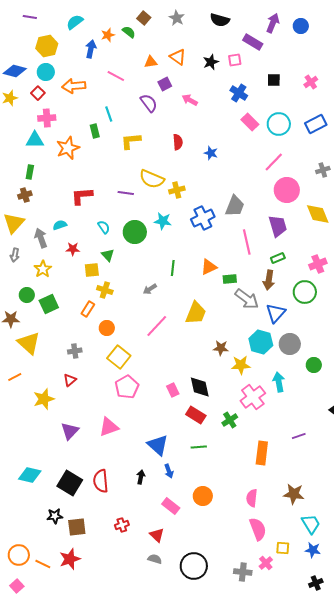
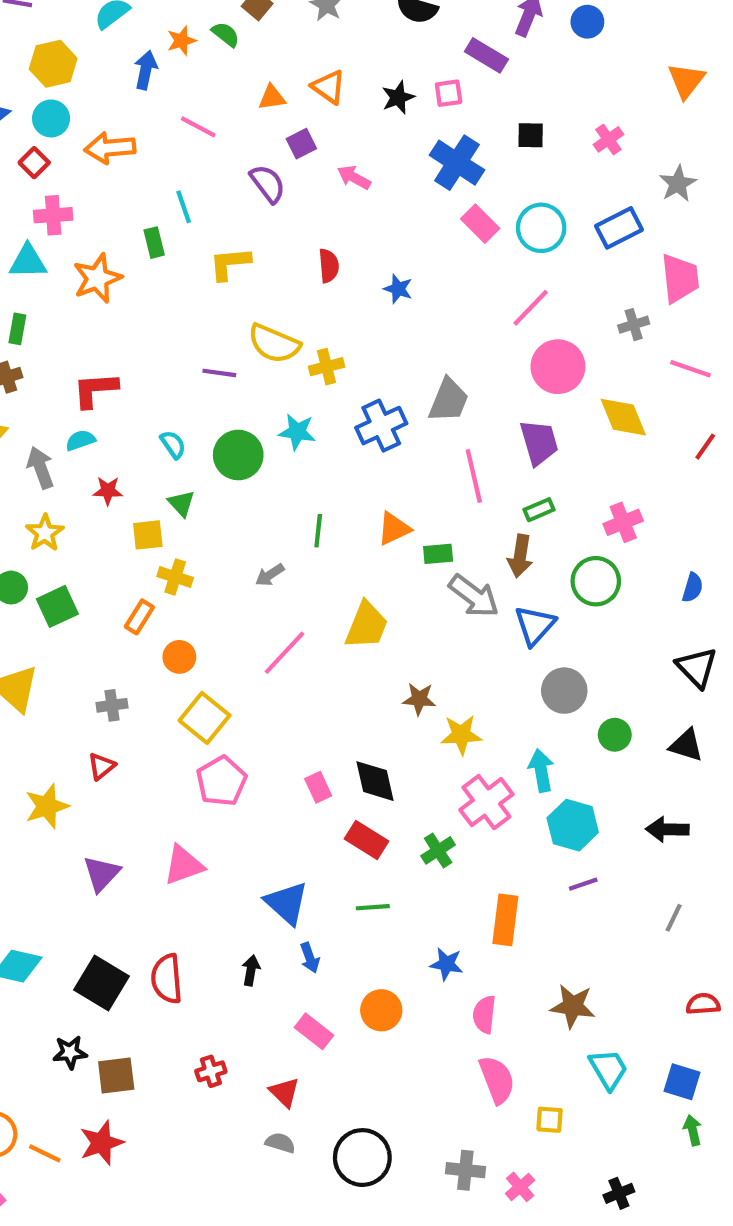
blue cross: (239, 93) -> (457, 163), size x1.4
red L-shape: (82, 196) -> (95, 390), moved
cyan hexagon: (261, 342) -> (573, 825), moved
blue star: (313, 550) -> (446, 964), moved
pink cross: (266, 563) -> (520, 1187), moved

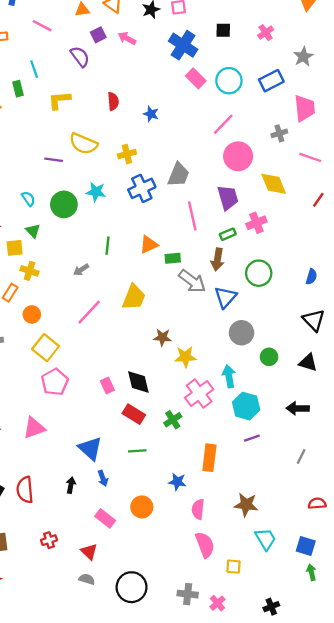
pink arrow: (354, 177) -> (127, 38), moved
yellow cross: (327, 367) -> (127, 154), moved
pink cross: (623, 522) -> (256, 223), moved

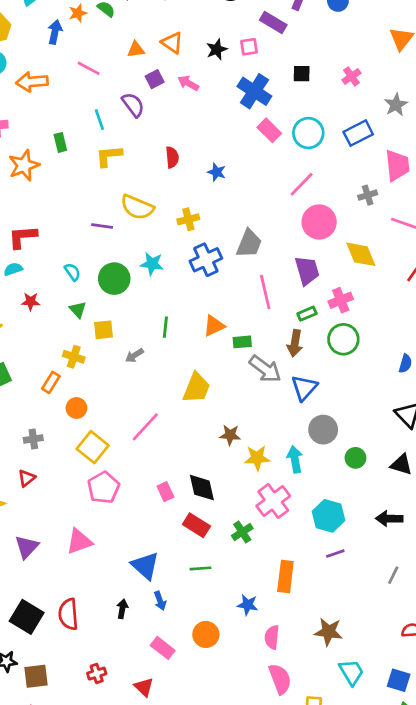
cyan line: (34, 69) -> (99, 120), moved
yellow square: (15, 248) -> (103, 330), moved
green circle: (259, 273) -> (343, 339), moved
pink line: (89, 312) -> (145, 427), moved
cyan arrow: (229, 376) -> (295, 459), moved

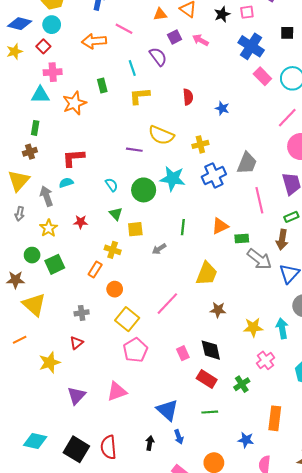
orange arrow: (32, 82) -> (94, 41), moved
cyan star: (152, 264) -> (173, 179), size x1.4
red star: (31, 302) -> (81, 222), moved
brown star: (230, 435) -> (218, 310), moved
pink cross: (273, 501) -> (266, 360), size x0.7

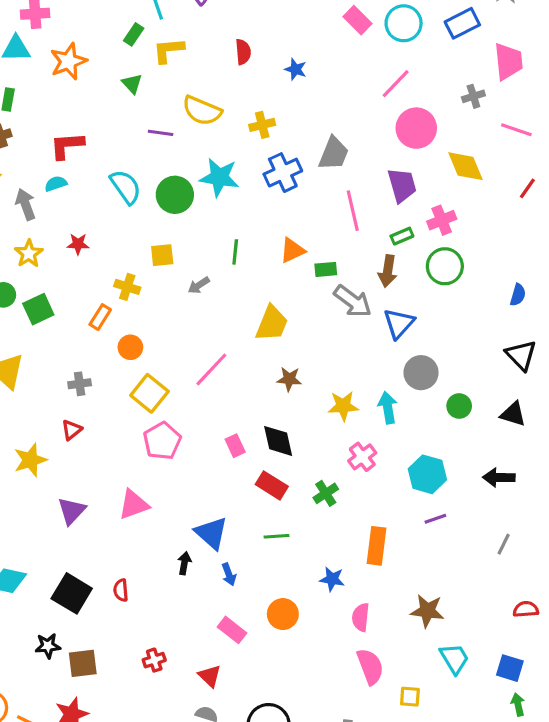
green rectangle: (102, 86) -> (134, 34), moved, turned 48
cyan semicircle: (112, 185) -> (126, 187), size x1.6
green triangle: (116, 214) -> (132, 84), moved
black arrow: (150, 443) -> (184, 563), moved
red semicircle: (108, 447) -> (121, 590), size x0.6

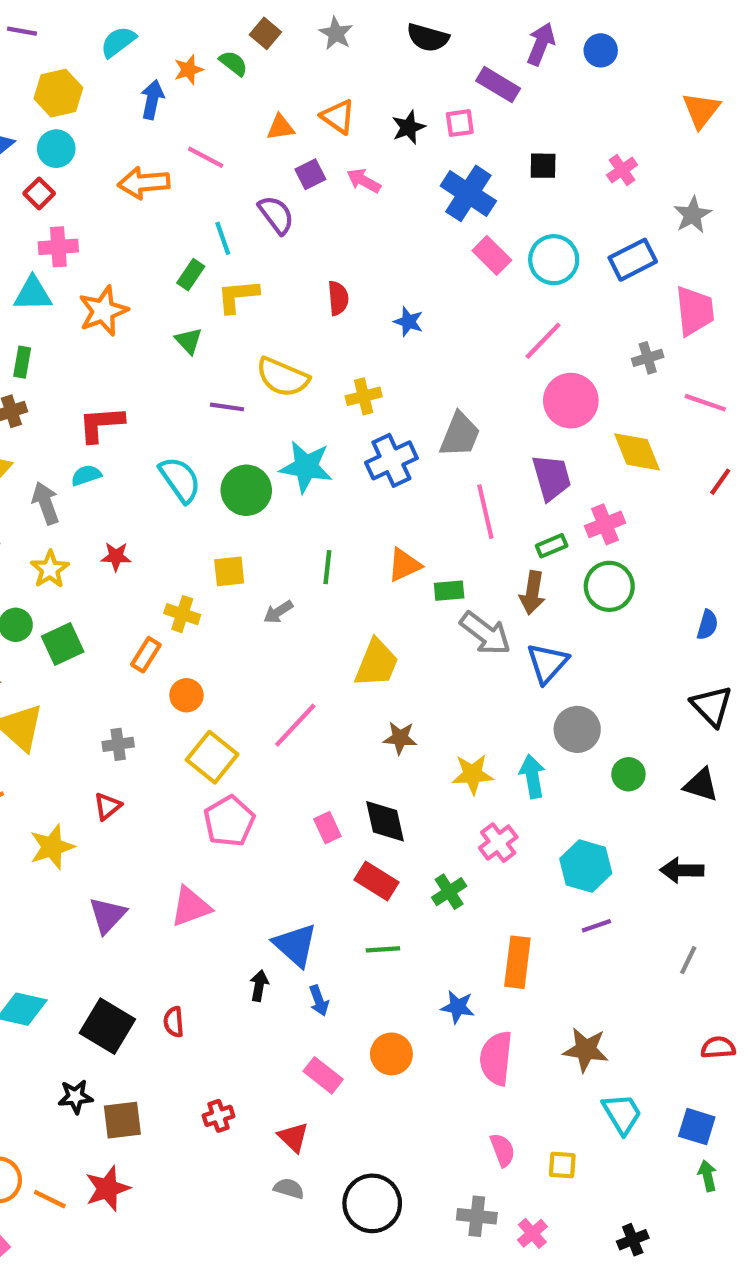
pink semicircle: (361, 617) -> (496, 1058), size x1.4
pink semicircle: (370, 666) -> (502, 1150), moved, size x0.7

